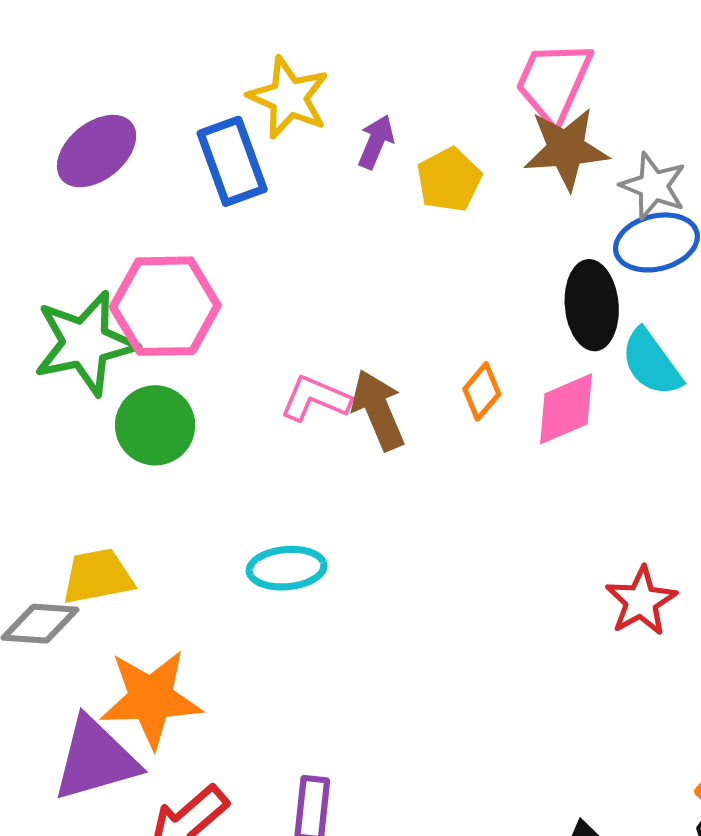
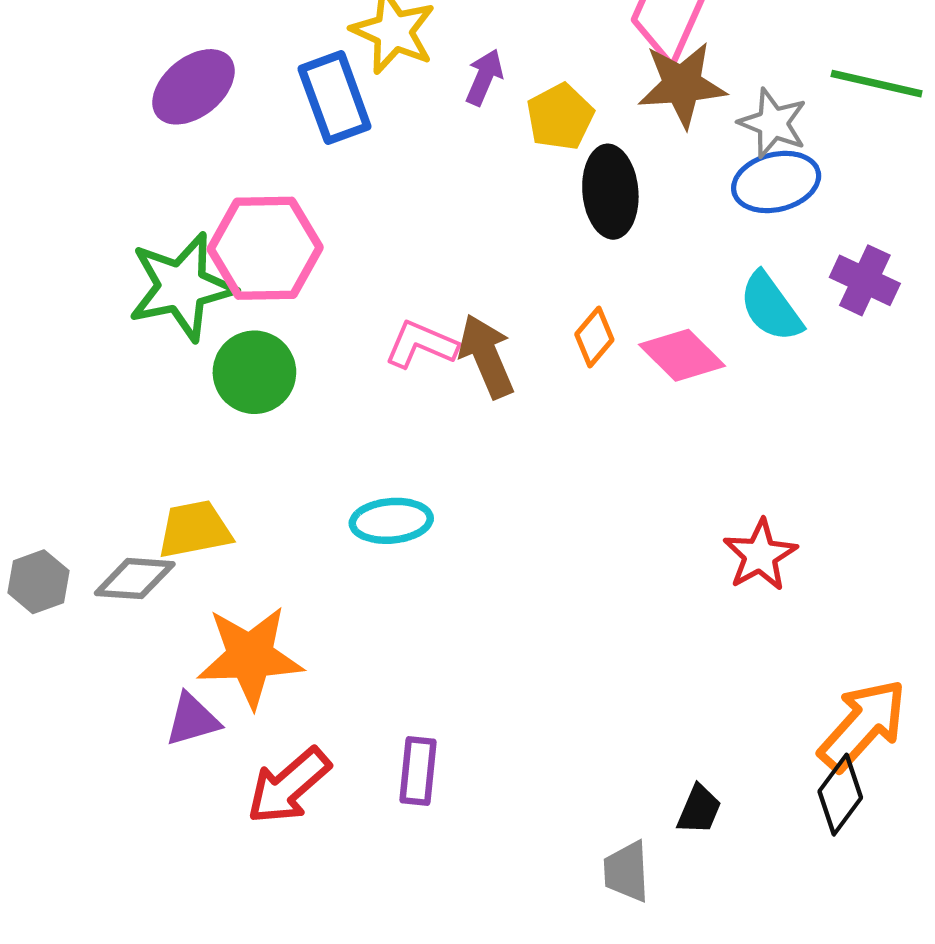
black ellipse: (592, 305) -> (610, 192), moved
pink diamond: (566, 409) -> (682, 355), turned 68
purple triangle: (95, 759) -> (192, 720), size x0.6

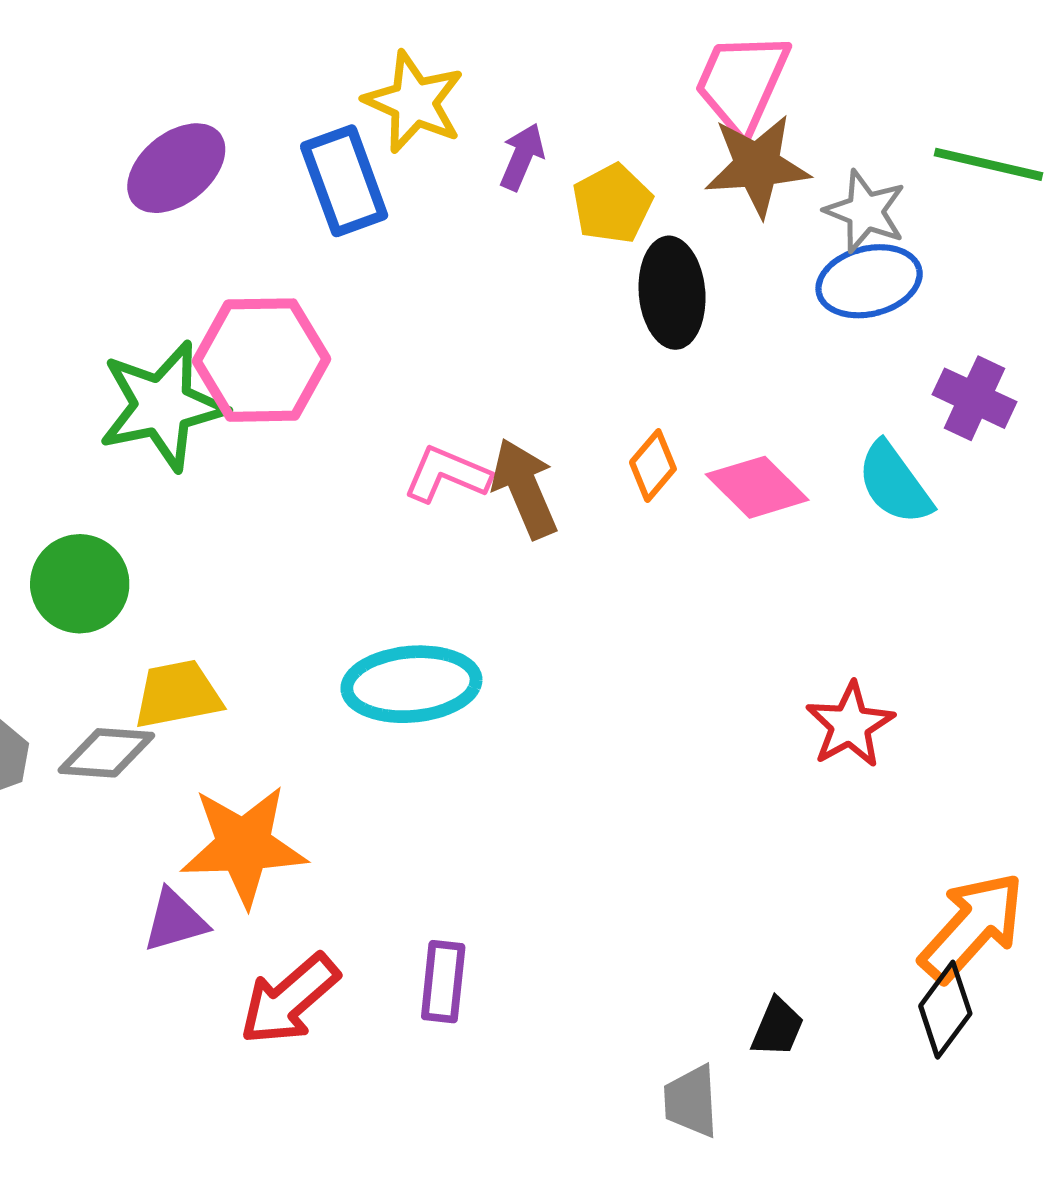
cyan semicircle: (771, 307) -> (894, 483), moved
green circle: (254, 372) -> (80, 584), moved
cyan ellipse: (391, 521) -> (411, 684), size x1.4

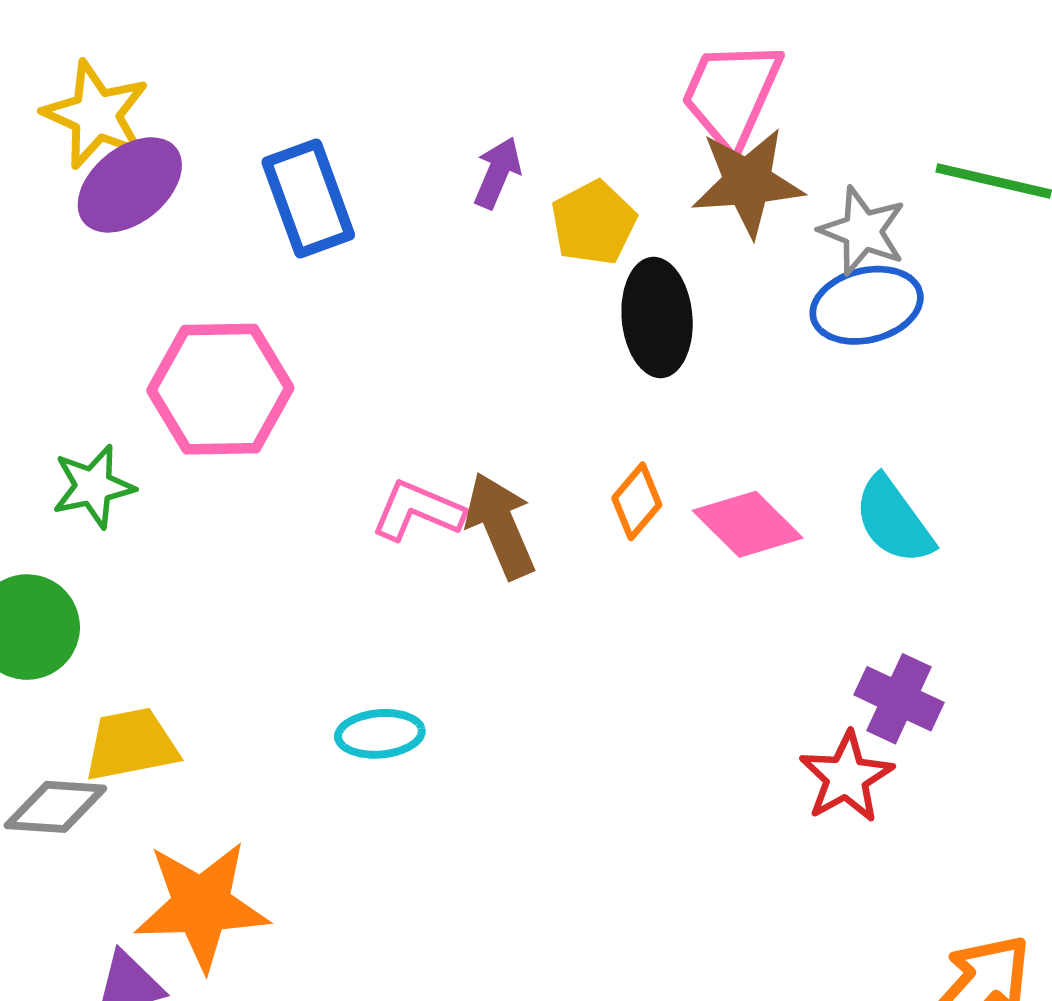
yellow star: (414, 102) -> (96, 115), moved
purple cross: (975, 398) -> (899, 699), moved
green star: (162, 406) -> (93, 486), moved, size x0.6
cyan ellipse: (411, 684) -> (380, 734), size x0.6

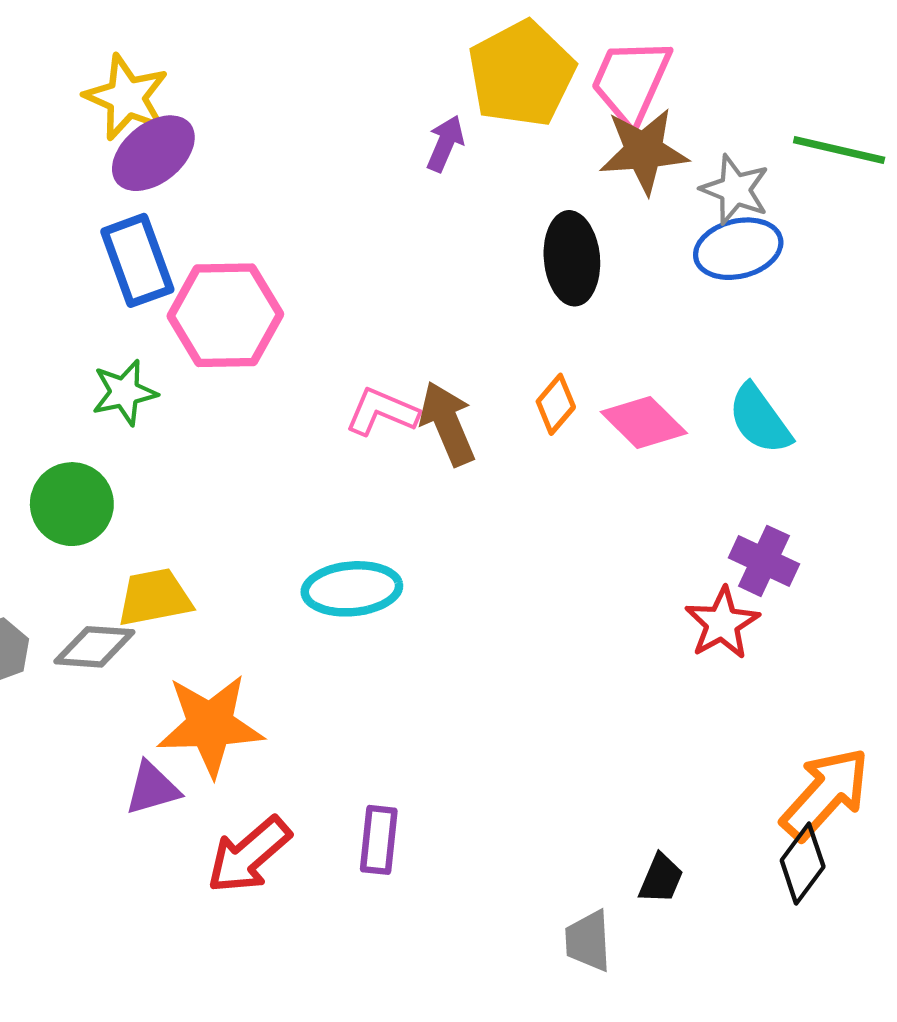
blue rectangle: (308, 198) -> (137, 260), moved
yellow pentagon: (594, 223) -> (521, 74), moved, size x1.6
cyan ellipse: (380, 734) -> (352, 589), size x1.4

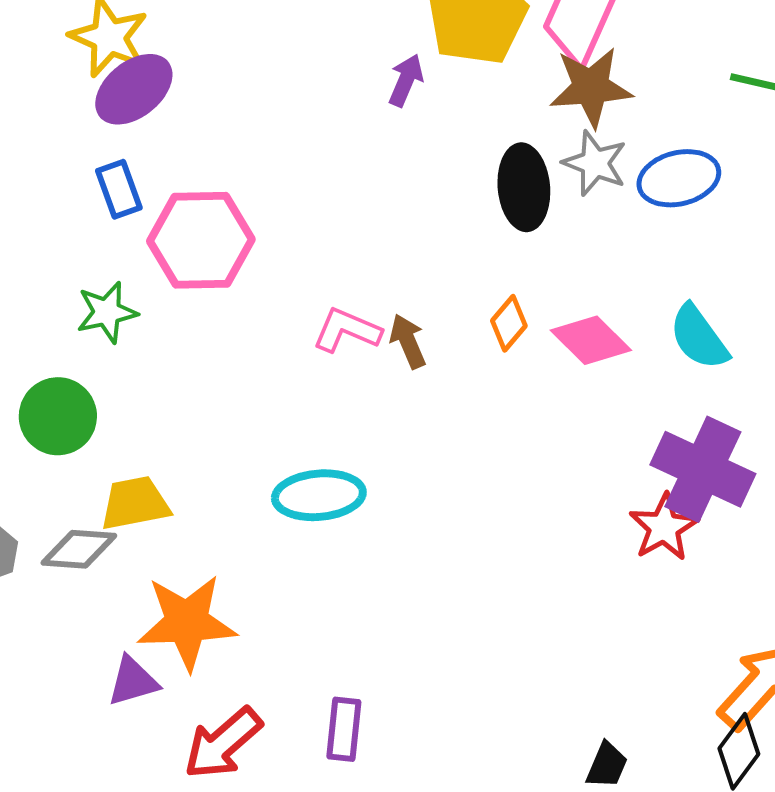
gray star: (735, 190) -> (595, 163), moved
blue rectangle: (137, 260) -> (119, 189), size x0.7
brown arrow: (447, 424) -> (408, 341), size x0.7
purple cross: (764, 561) -> (703, 469), size x1.6

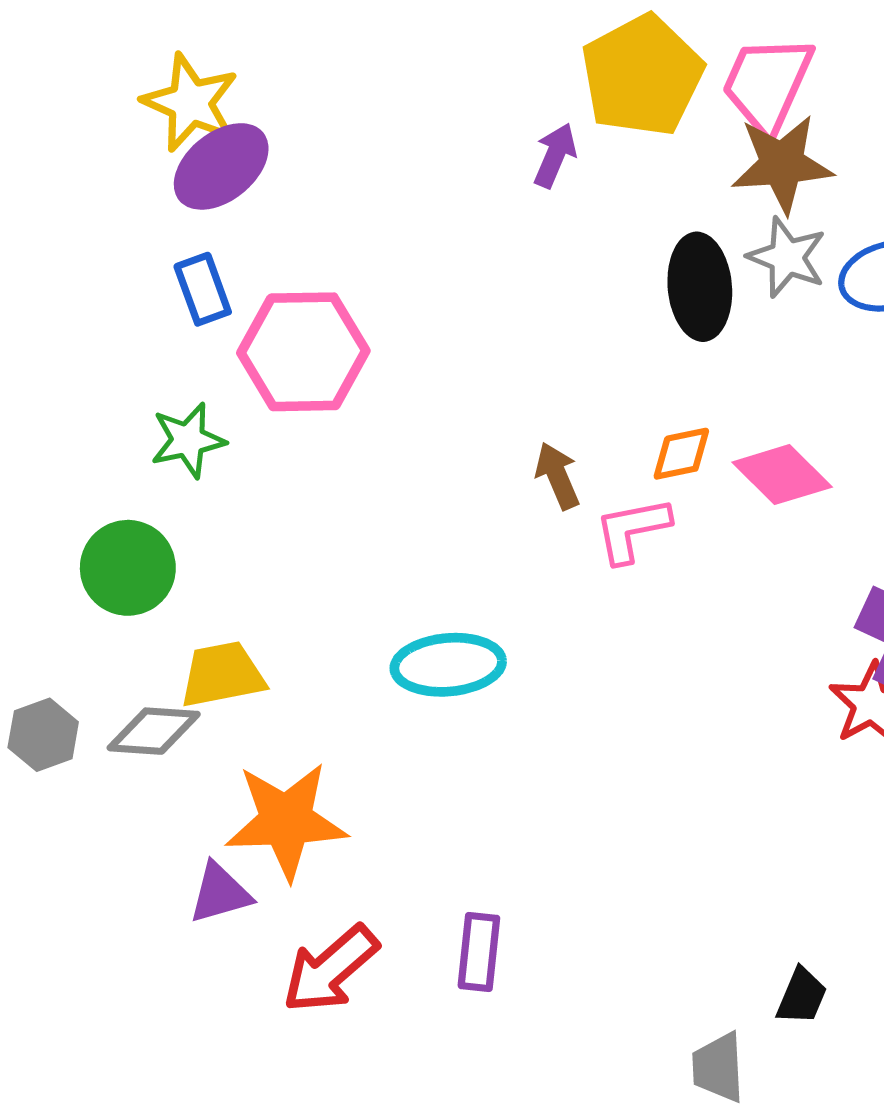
orange diamond: (509, 323) -> (681, 454), turned 38
pink L-shape: (347, 330) -> (632, 530), moved, turned -34

